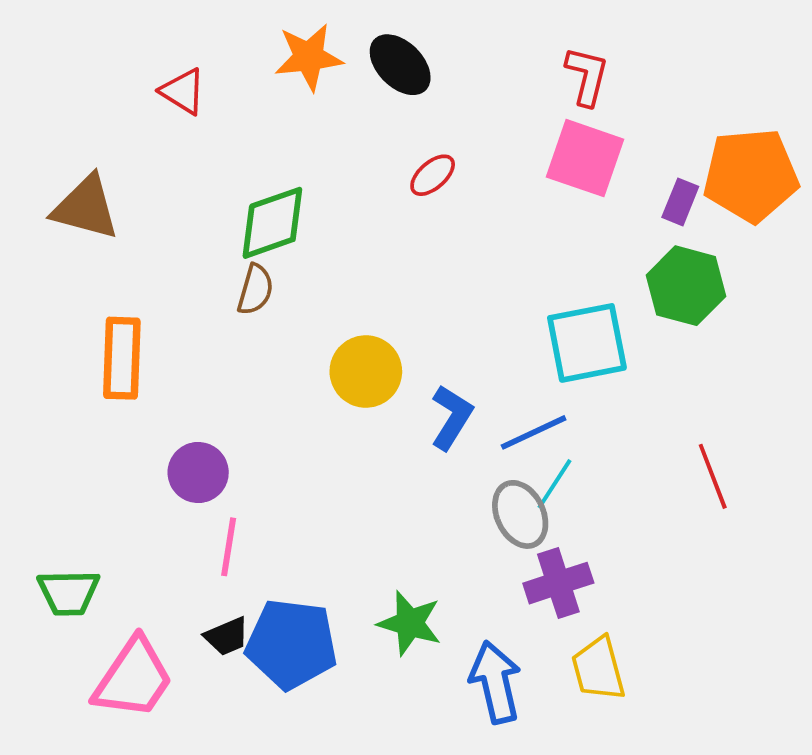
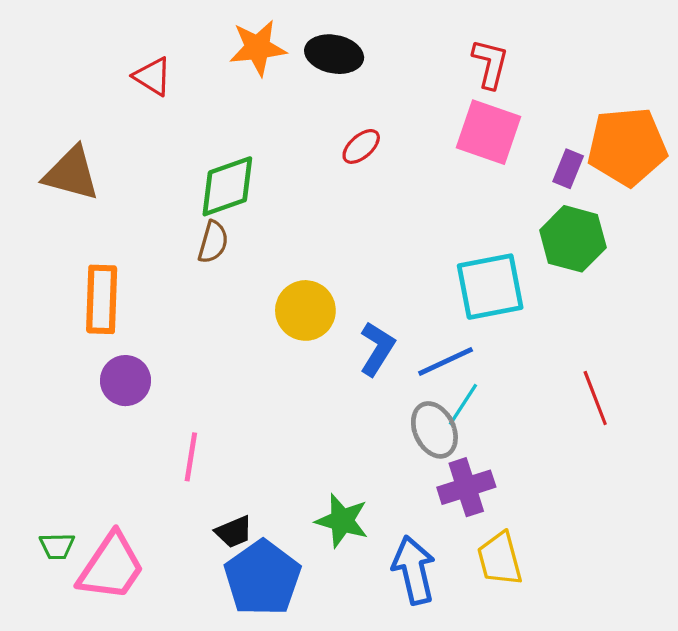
black ellipse: (400, 65) -> (334, 54), turned -34
purple circle: (198, 473) -> (126, 381), moved
green trapezoid: (69, 593) -> (57, 546), moved, size x0.7
black trapezoid: (227, 636) -> (234, 532), moved
blue pentagon: (291, 644) -> (262, 578), moved, turned 30

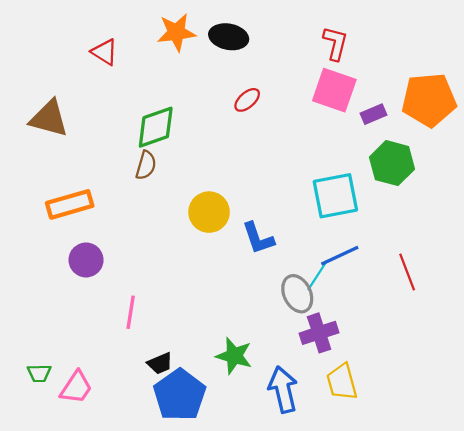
purple rectangle: (568, 169) -> (373, 114), moved, turned 45
orange rectangle: (102, 299) -> (70, 204), turned 72
blue L-shape: (377, 349) -> (258, 238), turned 129
blue line: (446, 361) -> (340, 256), moved
pink trapezoid: (111, 567) -> (76, 387), size x0.7

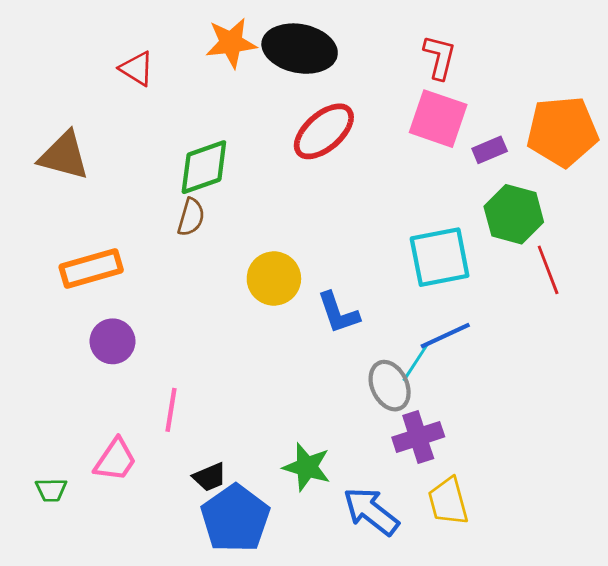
black ellipse: (229, 37) -> (300, 49), size x1.4
red ellipse: (247, 100) -> (324, 131), size x1.8
red line: (407, 272) -> (548, 270), moved
pink trapezoid: (76, 387) -> (115, 460), moved
blue arrow: (283, 390) -> (371, 511), turned -39

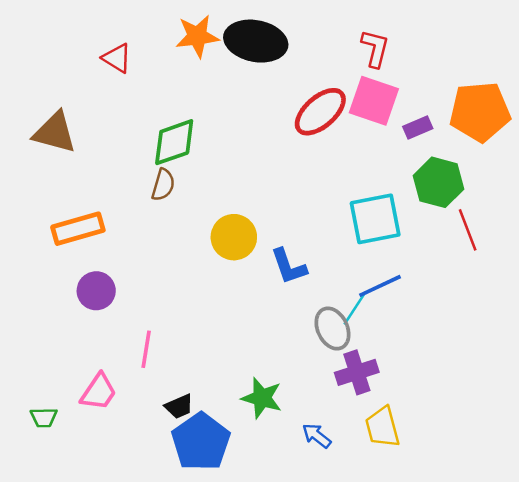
red ellipse: (324, 131) -> (320, 112), moved
blue arrow: (371, 511) -> (317, 436), size x0.6

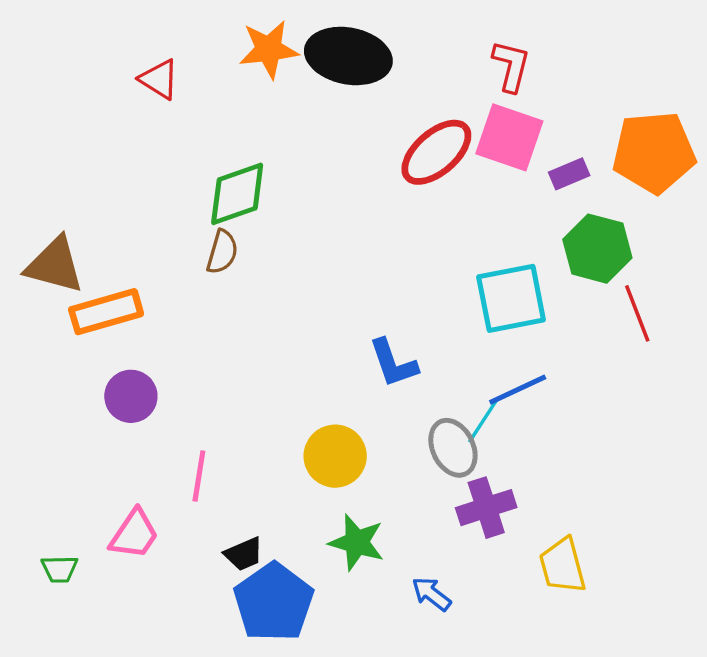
brown triangle: (55, 132) -> (55, 265), moved
yellow circle: (234, 237) -> (335, 456), moved
yellow trapezoid: (382, 427) -> (563, 566), moved

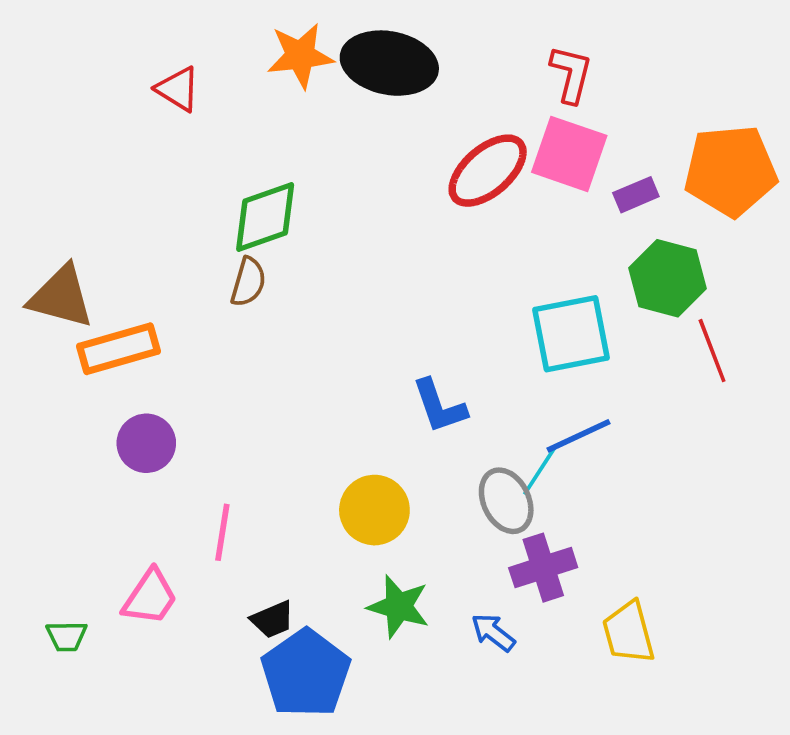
blue arrow: (431, 594) -> (493, 632), moved

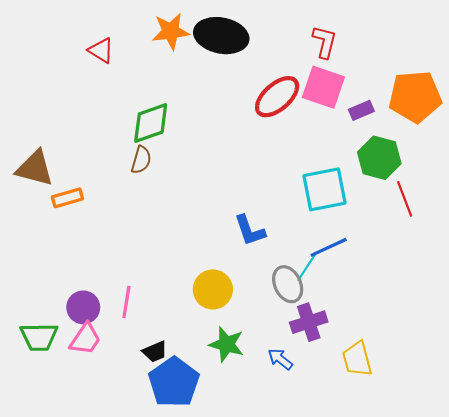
orange rectangle: (118, 349) -> (67, 198), size x0.7
purple circle: (146, 443) -> (83, 307), moved
green trapezoid: (67, 636) -> (39, 337), moved, size x1.6

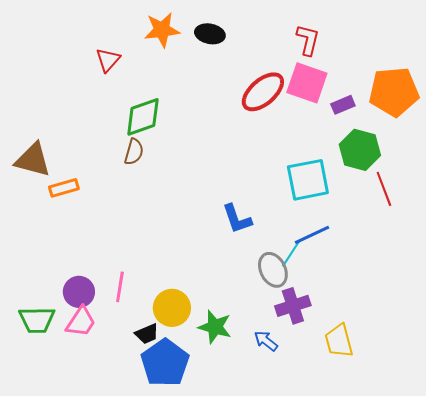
black ellipse: (221, 36) -> (210, 34), size x0.6
red triangle: (101, 50) -> (108, 60), moved, turned 40
yellow circle: (213, 289) -> (172, 308), moved

